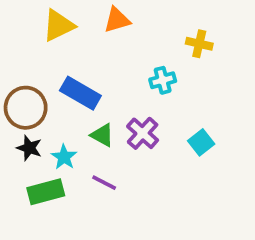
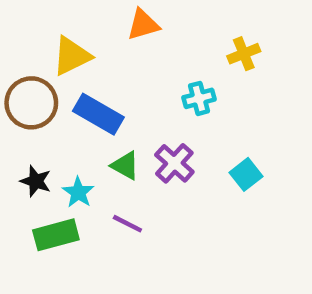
yellow triangle: (58, 25) -> (72, 56), moved
yellow cross: (199, 44) -> (244, 54), turned -35
brown circle: (26, 108) -> (31, 103), moved

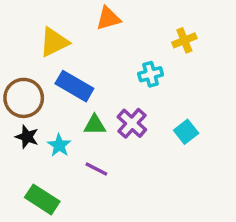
brown circle: (31, 103) -> (24, 98), moved
green triangle: (125, 165) -> (95, 125), turned -30
green rectangle: (56, 235) -> (42, 199), moved, turned 48

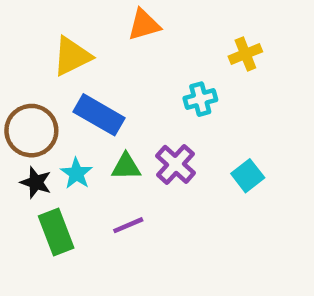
cyan star: (59, 145) -> (76, 173), moved
purple line: (96, 169) -> (128, 225), turned -50
green rectangle: (42, 199) -> (56, 232), moved, turned 36

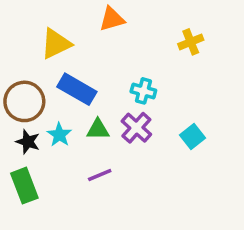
cyan cross: (200, 99) -> (143, 91), moved, turned 30
green rectangle: (56, 232) -> (24, 186), moved

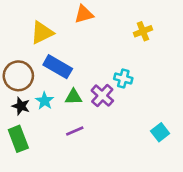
cyan cross: (143, 91) -> (123, 78), moved
cyan square: (192, 136) -> (160, 132), moved

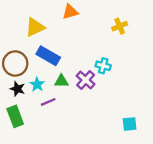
purple line: (75, 131) -> (48, 102), moved
cyan square: (160, 132) -> (130, 124), moved, turned 32

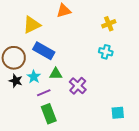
cyan cross: (103, 66) -> (106, 52), moved
purple cross: (86, 80) -> (78, 86), moved
green rectangle: (15, 116) -> (49, 114), moved

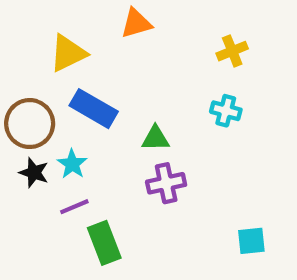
green triangle: (56, 74) -> (155, 138), moved
purple cross: (78, 86) -> (166, 183), turned 36
purple line: (44, 93) -> (74, 207), moved

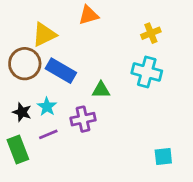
cyan cross: (226, 111) -> (147, 72), size x1.5
brown circle: (30, 124) -> (25, 64), moved
purple cross: (166, 183) -> (83, 119), moved
green rectangle: (104, 243) -> (18, 150), moved

